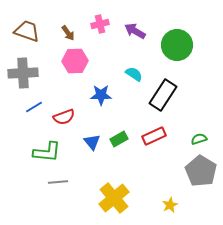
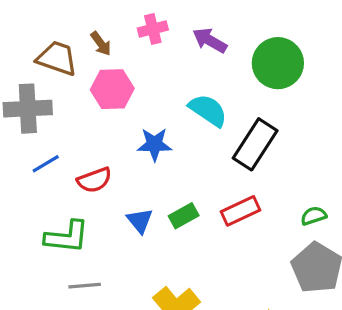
brown trapezoid: (27, 31) -> (57, 58), moved
cyan semicircle: (134, 74) -> (208, 110), size x1.4

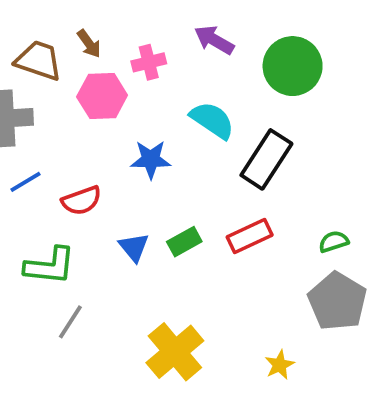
pink cross: (153, 29) -> (149, 62), moved
gray line: (85, 286) -> (70, 322), turned -52

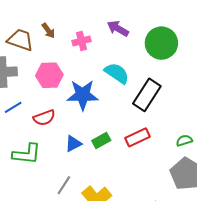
pink hexagon: (102, 96) -> (49, 75), moved
blue star: (151, 159) -> (83, 95), size x1.4
blue triangle: (134, 247) -> (73, 144), turned 42
gray line: (70, 322) -> (64, 185), moved

